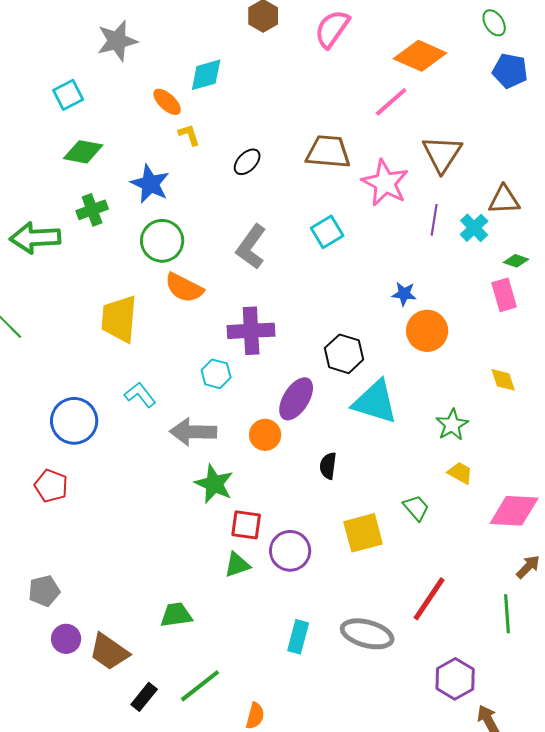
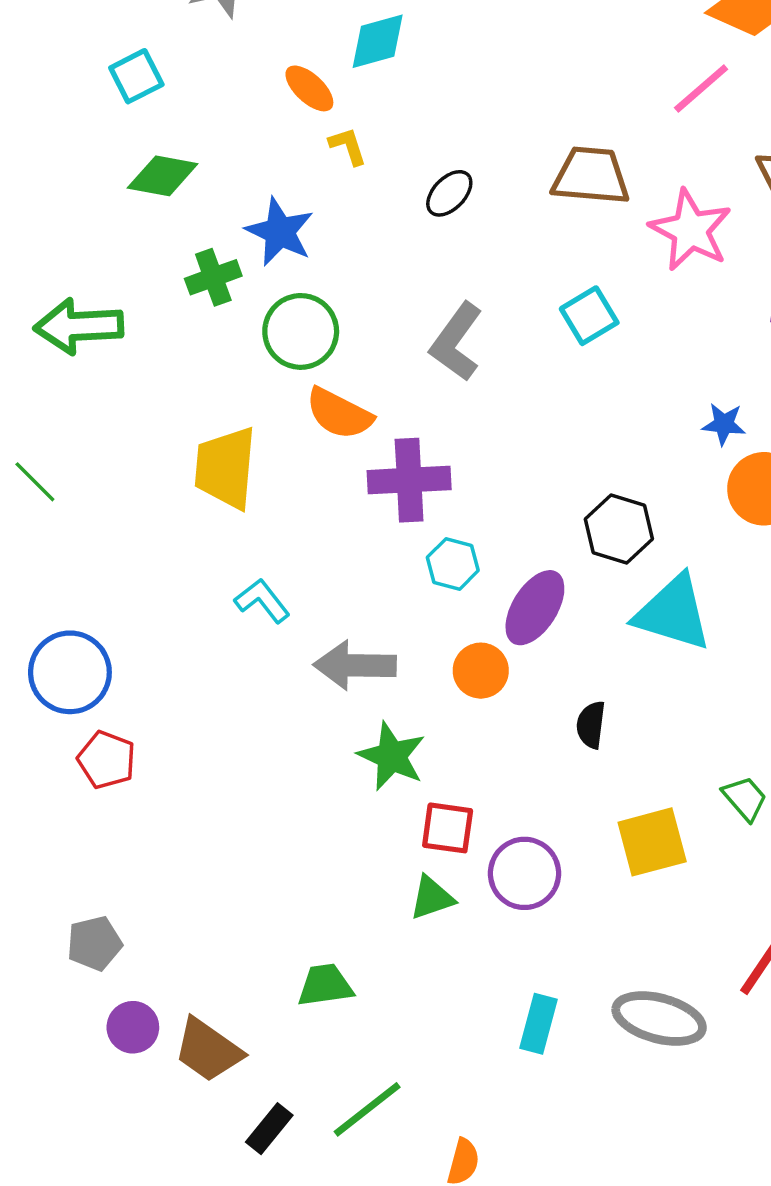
green cross: (92, 210) -> (213, 277), moved
purple cross: (251, 331) -> (409, 480), moved
cyan hexagon: (216, 374) -> (453, 564), moved
blue circle: (74, 421) -> (70, 672), moved

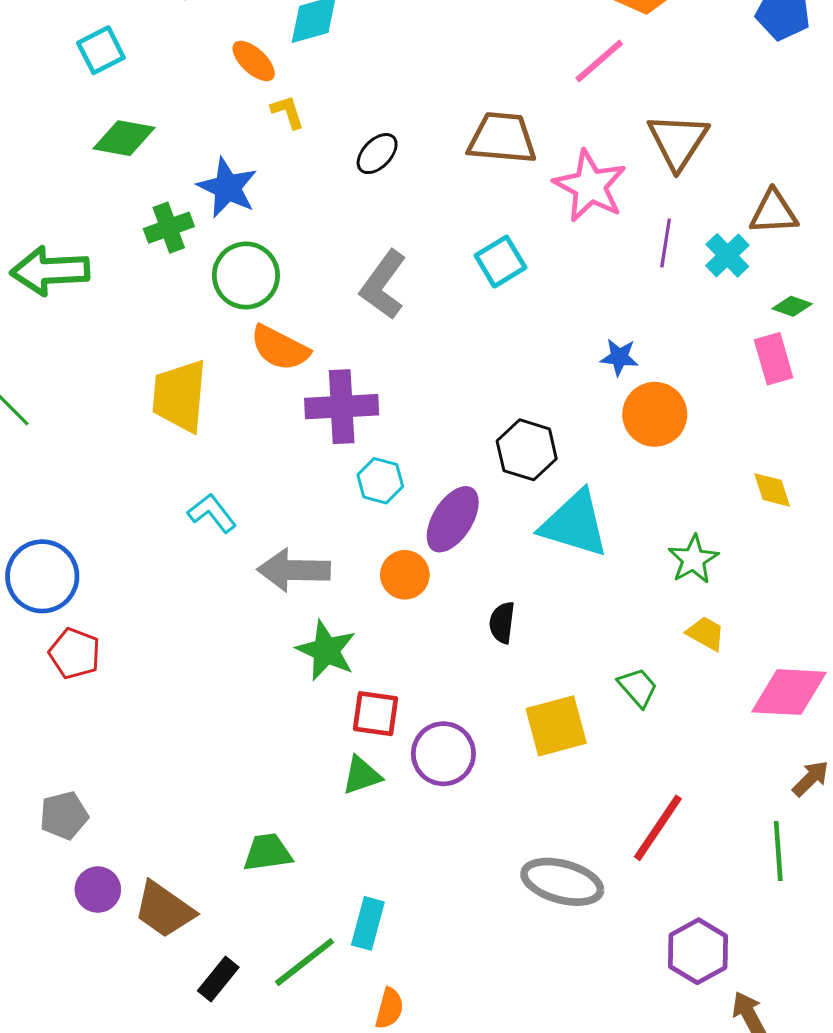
cyan rectangle: (538, 1024) -> (368, 923), moved

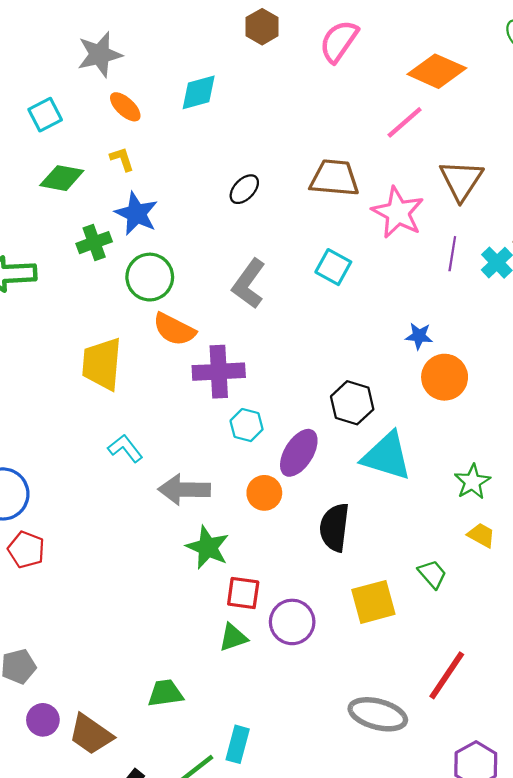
orange ellipse: (254, 61) -> (125, 107), moved
yellow L-shape: (288, 112) -> (122, 159), moved
cyan square: (501, 262) -> (333, 267), turned -30
black semicircle: (502, 623) -> (334, 527), size x1.6

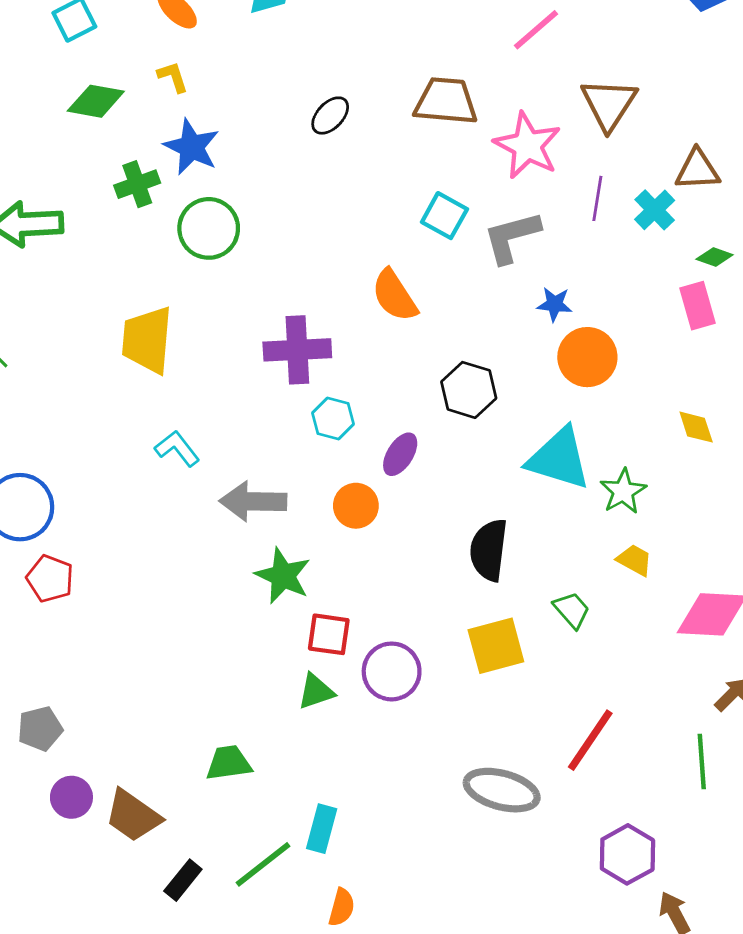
gray L-shape: (249, 284) -> (512, 237), moved, turned 39
orange semicircle: (174, 329) -> (394, 296), moved, turned 30
purple ellipse: (299, 453) -> (400, 454), size x0.7
cyan triangle: (387, 456) -> (559, 459), moved
black semicircle: (334, 527) -> (489, 550), moved

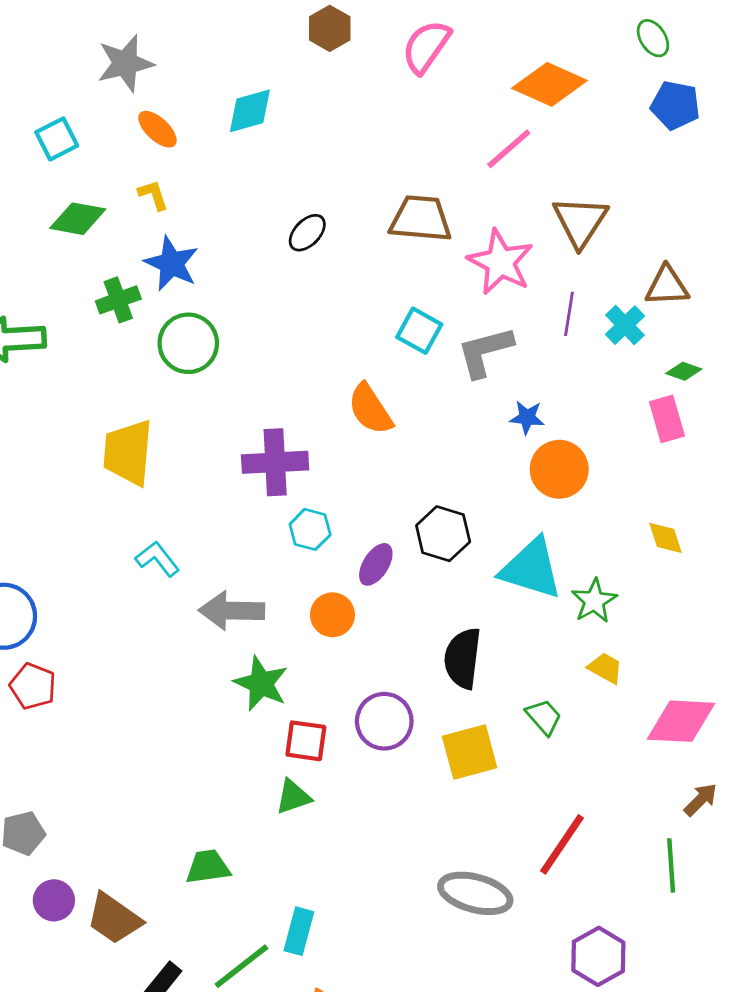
black hexagon: (469, 390) -> (443, 534), moved
purple circle: (392, 671) -> (384, 721), moved

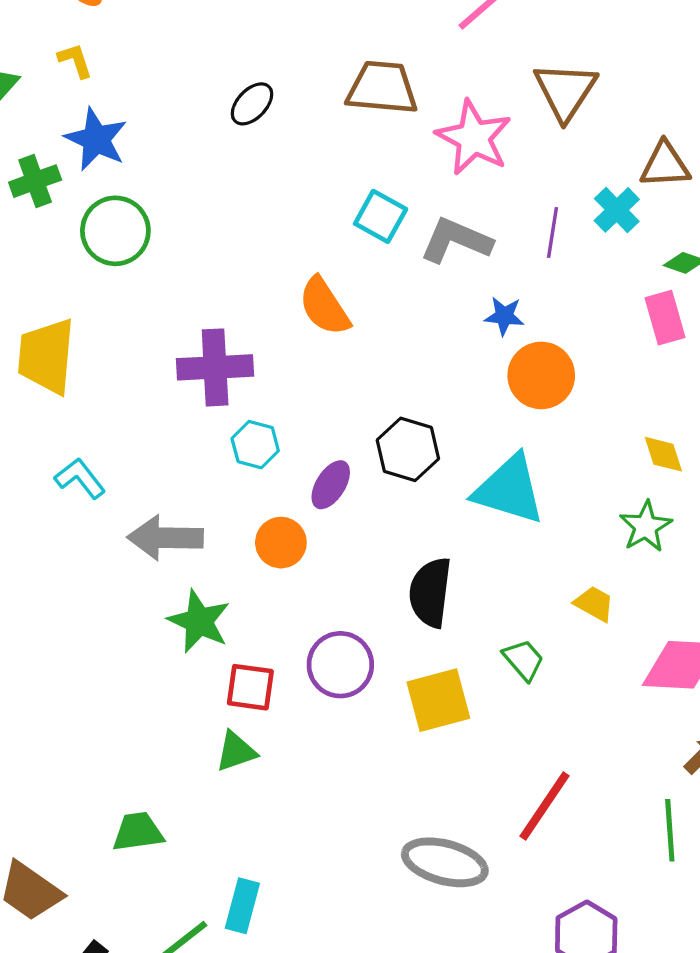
purple line: (569, 314) -> (552, 232), moved
gray L-shape: (485, 352) -> (456, 240), turned 38
green star: (594, 601) -> (646, 527), moved

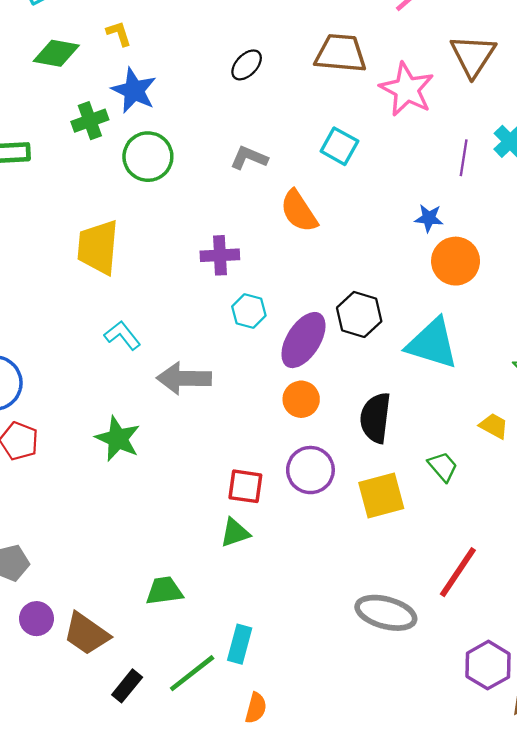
gray L-shape: (456, 240) -> (249, 158), moved, size x0.7
purple cross: (215, 367) -> (220, 255), size x0.7
purple ellipse: (331, 485) -> (303, 340), size x1.6
orange circle: (281, 543) -> (301, 399), moved
green star: (199, 621) -> (118, 439), moved

